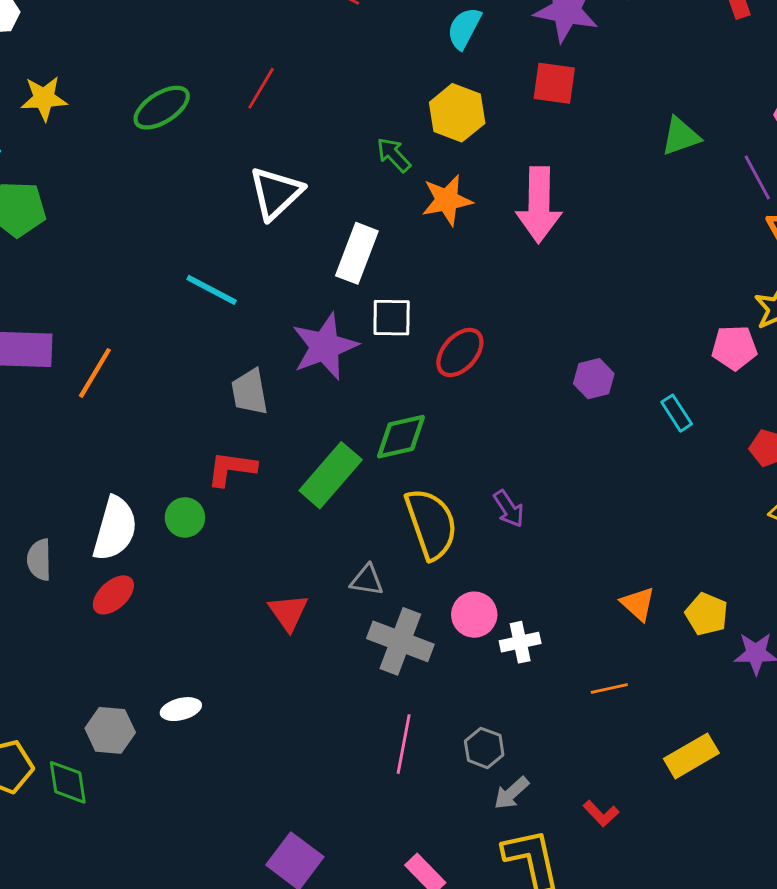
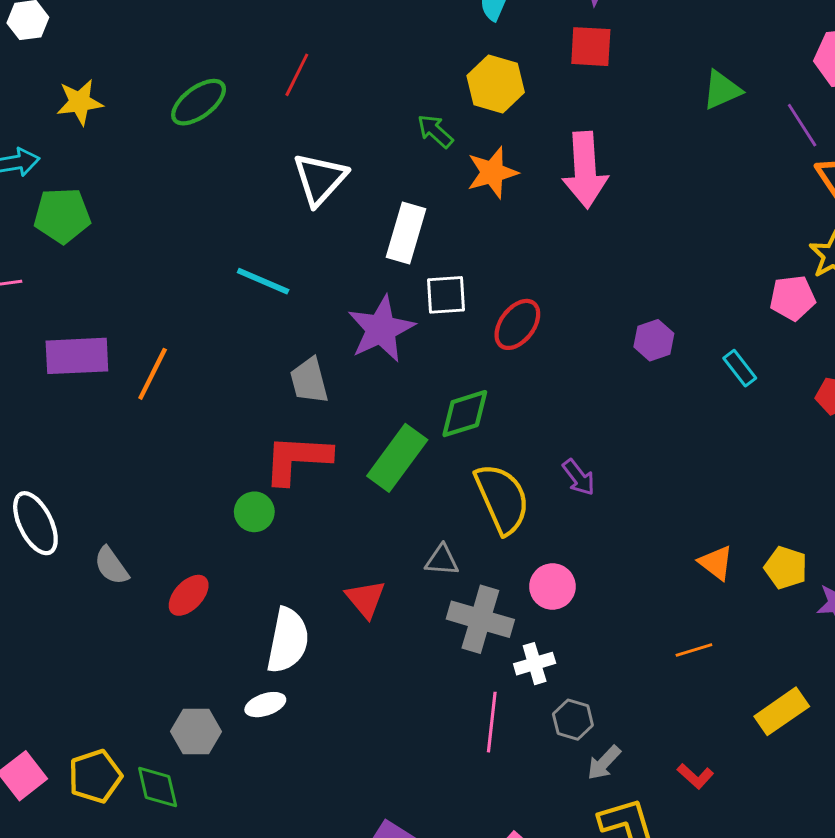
red L-shape: (231, 469) -> (297, 459), size x1.4
white semicircle: (115, 529) -> (288, 640), moved
gray semicircle: (39, 560) -> (111, 566), turned -30
white cross: (520, 642) -> (535, 664), moved

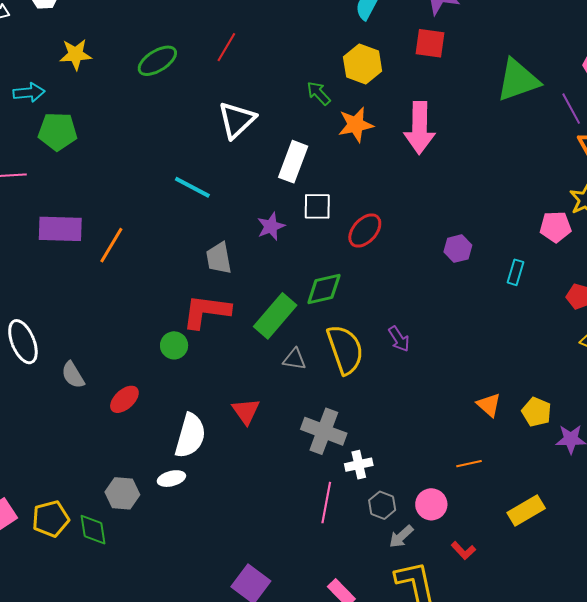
green triangle: (722, 90) -> (518, 80), size x1.6
purple star: (381, 329) -> (271, 226), size x0.6
cyan rectangle: (740, 368) -> (515, 272), turned 50
gray triangle: (442, 560) -> (294, 359), moved
pink circle: (552, 586) -> (431, 504), moved

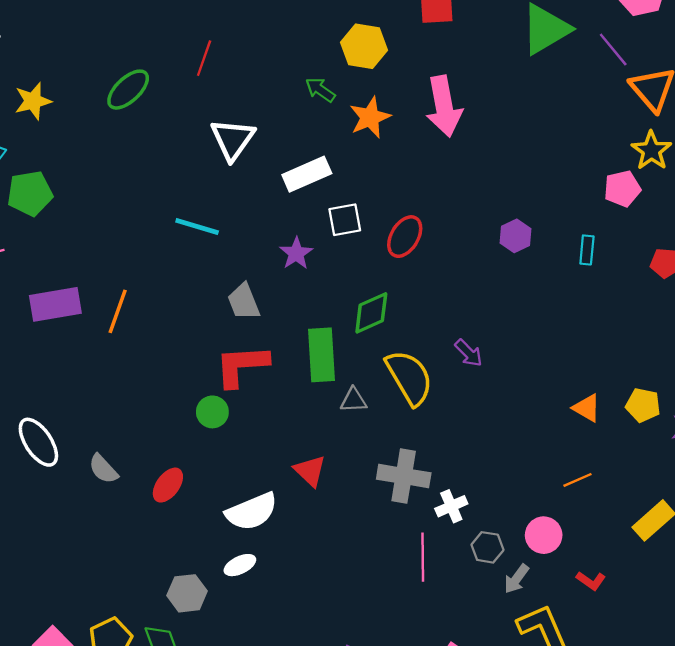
white rectangle: (293, 162) -> (307, 174), turned 57
green rectangle: (275, 316) -> (322, 355), turned -33
white semicircle: (190, 436) -> (252, 512), turned 63

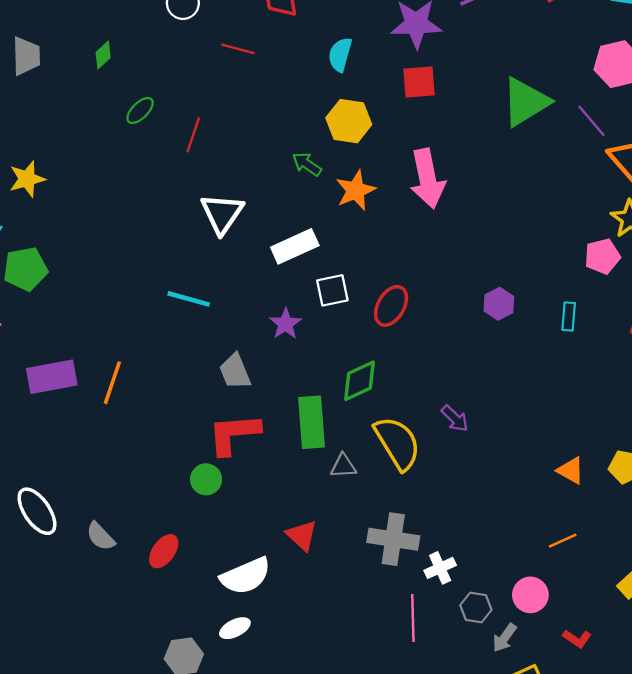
green ellipse: (128, 90) -> (140, 111), moved, size x0.7

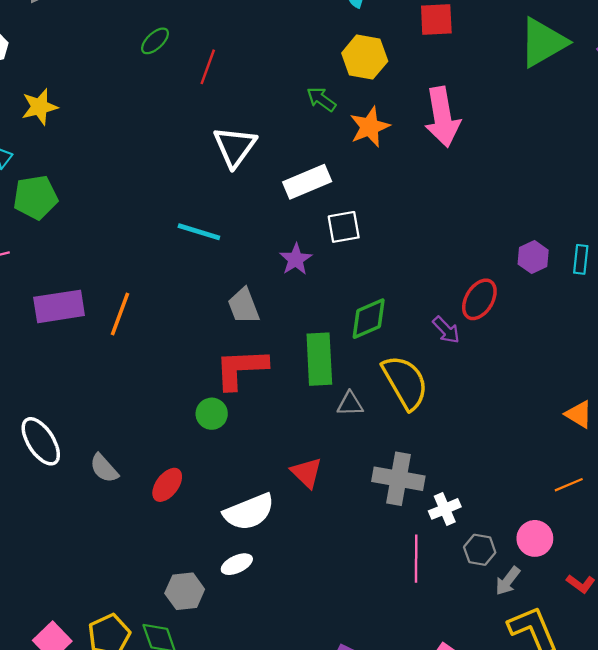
purple hexagon: (499, 304) -> (533, 257), moved
red ellipse: (391, 306) -> (479, 299), moved
purple arrow: (455, 418) -> (446, 330), moved

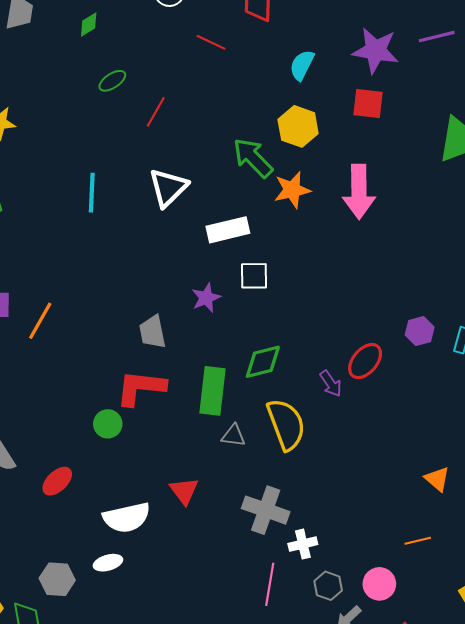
green arrow: (321, 99) -> (253, 158), size x1.6
cyan line: (199, 232) -> (92, 193), moved, turned 66

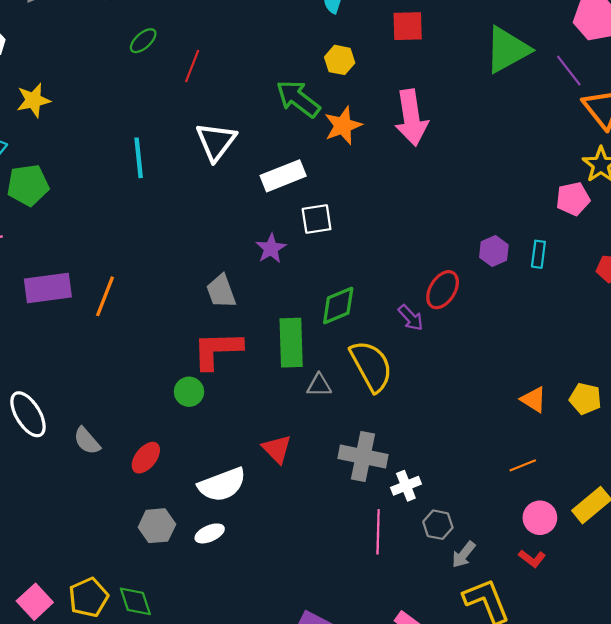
yellow hexagon: (298, 126) -> (340, 60), size x0.7
gray hexagon: (57, 579) -> (157, 526), moved
pink circle: (379, 584) -> (540, 518), moved

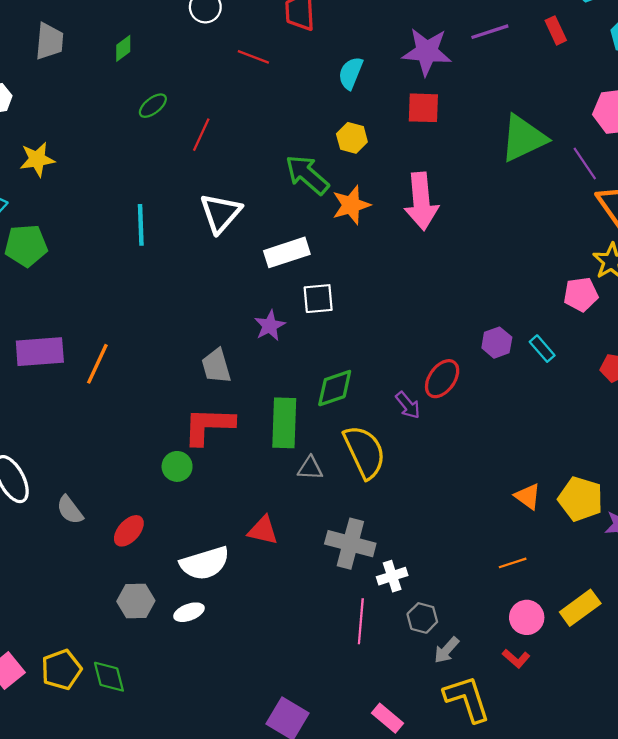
cyan rectangle: (538, 254) -> (542, 349), turned -52
yellow pentagon: (585, 399) -> (581, 499), size x1.4
red triangle: (277, 449) -> (263, 530), turned -36

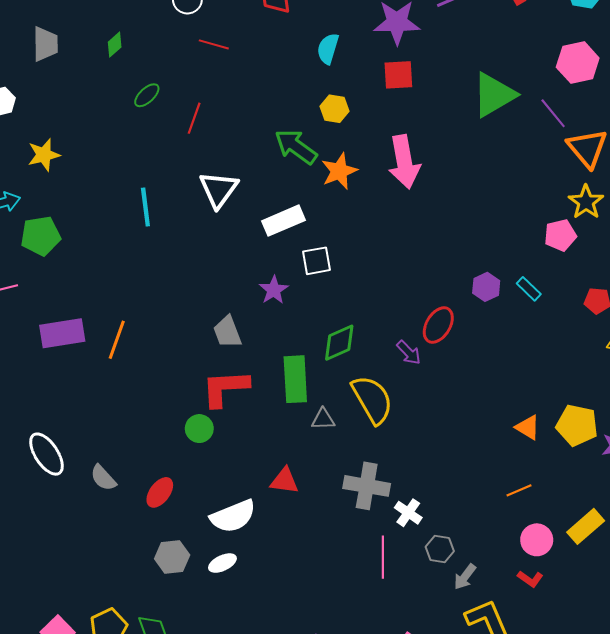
red line: (253, 57) -> (214, 44), moved
white cross: (392, 576) -> (408, 513), turned -32

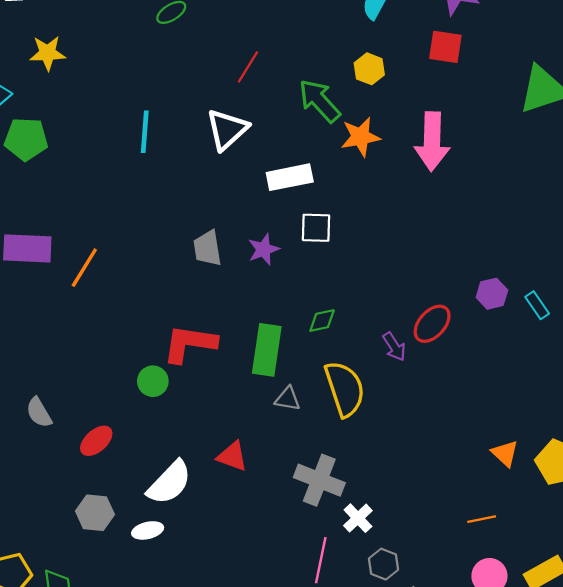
red line: (194, 118) -> (248, 67), moved
gray trapezoid: (227, 332) -> (207, 248), moved
green diamond: (339, 343) -> (322, 321), size x0.7
white semicircle: (233, 516) -> (169, 483), turned -36

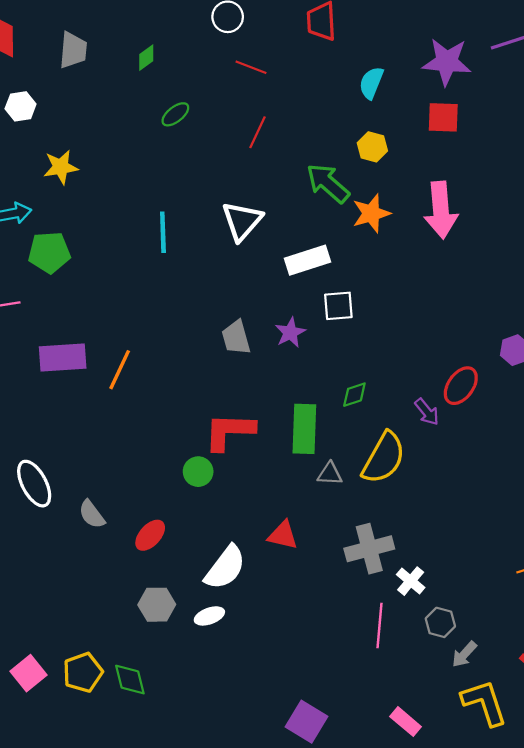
red line: (248, 67) -> (258, 132), moved
yellow semicircle: (345, 389) -> (384, 458), turned 54
gray cross: (319, 480) -> (369, 549), turned -30

